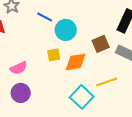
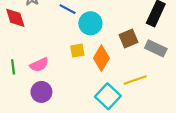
orange diamond: (76, 62) -> (101, 58), turned -50

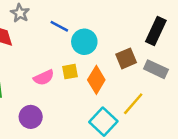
pink semicircle: (39, 65) -> (44, 78), moved
yellow line: (135, 80) -> (133, 104), turned -30

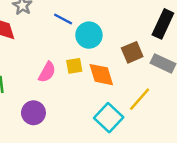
pink semicircle: (44, 78) -> (47, 72), turned -36
orange diamond: (96, 80) -> (101, 75), turned -48

